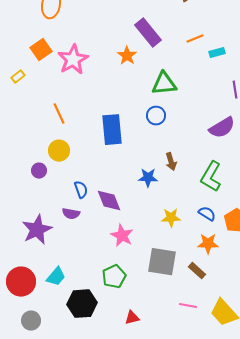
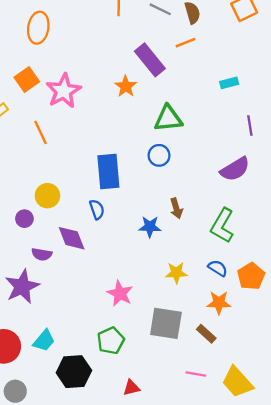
orange line: (195, 39) -> (185, 43), moved
orange line: (59, 114) -> (41, 132), moved
blue semicircle: (81, 190) -> (97, 209), moved
purple diamond: (109, 201) -> (72, 238), moved
purple semicircle: (71, 214) -> (42, 254), moved

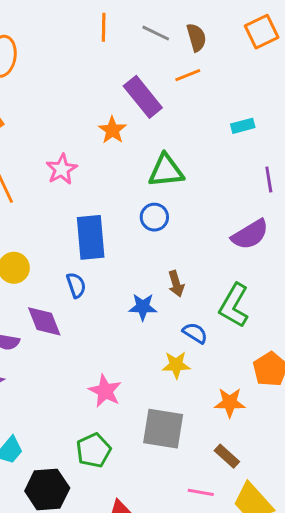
pink star: (64, 91) -> (62, 169), moved, size x0.7
blue semicircle: (218, 268) -> (195, 333), moved
brown rectangle: (206, 334) -> (227, 456), moved

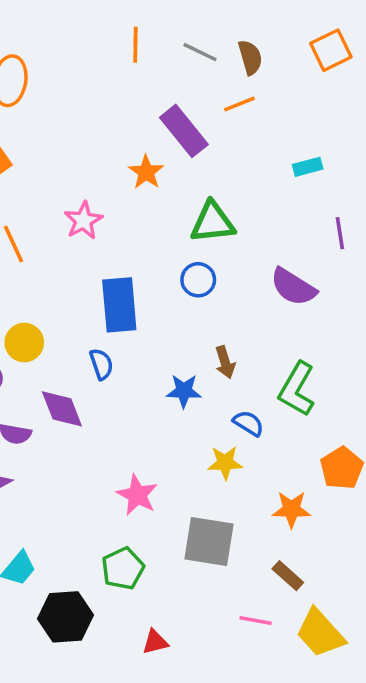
purple semicircle: (250, 234) -> (293, 287), moved, turned 63

